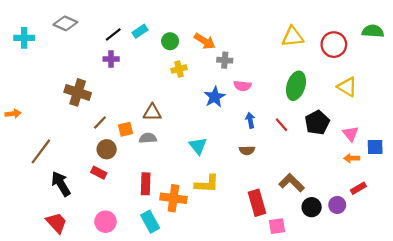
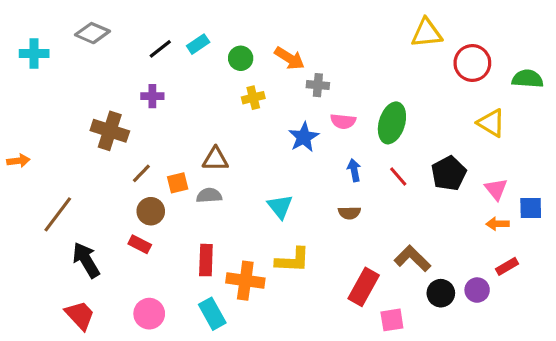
green semicircle: (373, 31) -> (528, 79), moved
yellow triangle: (293, 37) -> (427, 33), moved
purple cross: (111, 59) -> (152, 96), moved
green ellipse: (296, 86) -> (392, 123), moved
red rectangle: (257, 203) -> (364, 287), turned 45

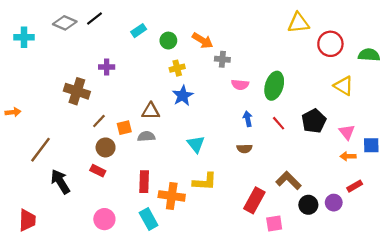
black line: (160, 49) -> (95, 18), moved
blue star: (304, 137) -> (183, 96), moved
red trapezoid: (80, 315) -> (27, 220), moved, turned 45

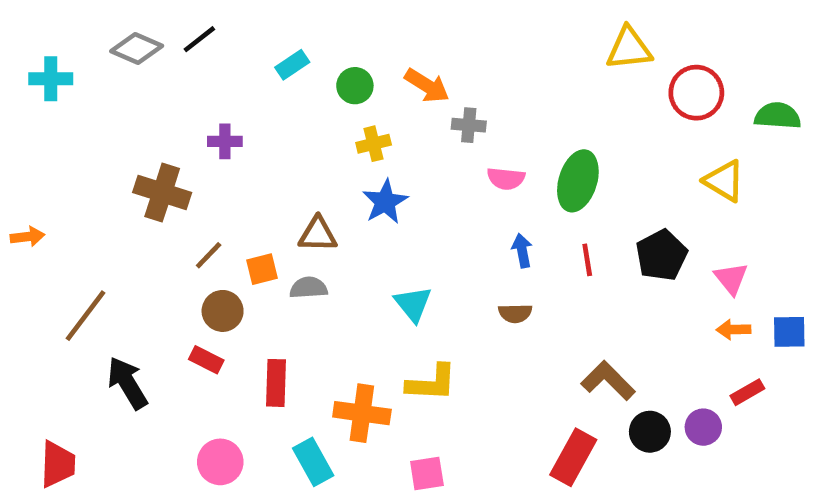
red line: (279, 123) -> (587, 260), turned 32
blue square: (371, 145) -> (789, 332), moved
red rectangle: (144, 182) -> (276, 383), moved
red rectangle: (254, 200) -> (573, 457), moved
pink square: (274, 224) -> (427, 474), moved

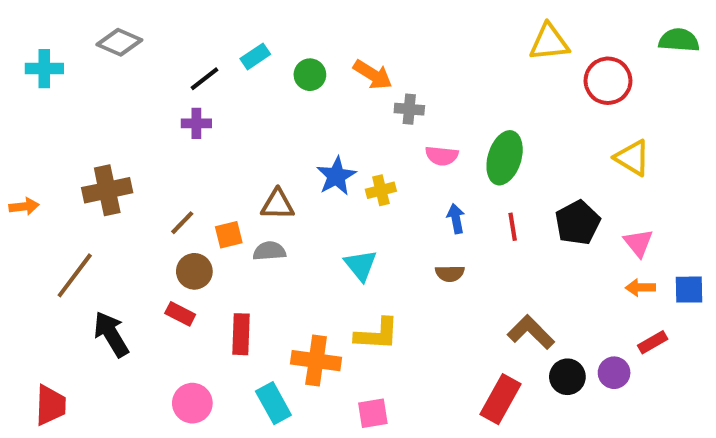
black line: (199, 39) -> (204, 79), moved
green semicircle: (778, 116) -> (679, 40), moved
yellow cross: (374, 144) -> (381, 190), moved
brown cross: (162, 192) -> (107, 190), moved, turned -30

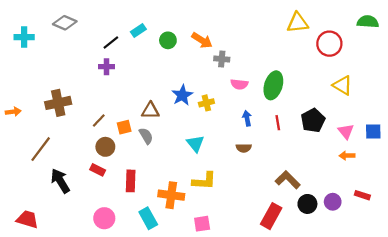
gray semicircle: (269, 251) -> (146, 136), turned 63
blue square: (689, 290) -> (373, 131), moved
red rectangle: (653, 342) -> (362, 195), moved, turned 48
red trapezoid: (50, 405) -> (27, 219), turned -75

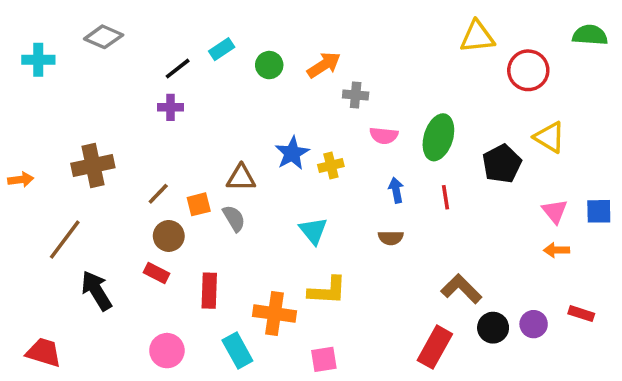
orange arrow: (202, 40) -> (324, 65), turned -65
black pentagon: (313, 120) -> (502, 164), moved

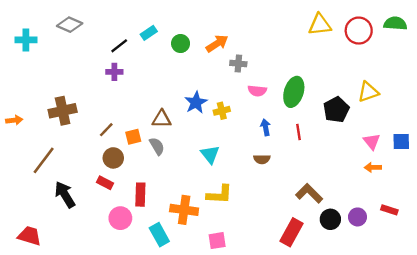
red circle: (528, 70) -> (359, 31), moved
yellow triangle: (549, 137) -> (368, 92), turned -50
pink circle: (167, 351) -> (120, 218), moved

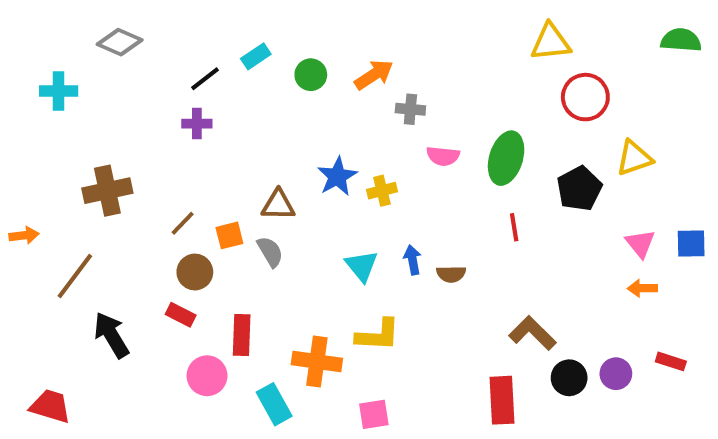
red circle: (359, 31) -> (585, 97), moved
cyan cross: (26, 40) -> (59, 91), moved
orange arrow: (14, 120) -> (24, 235), moved
blue arrow: (265, 127) -> (412, 260), moved
red rectangle: (291, 232) -> (502, 400), turned -32

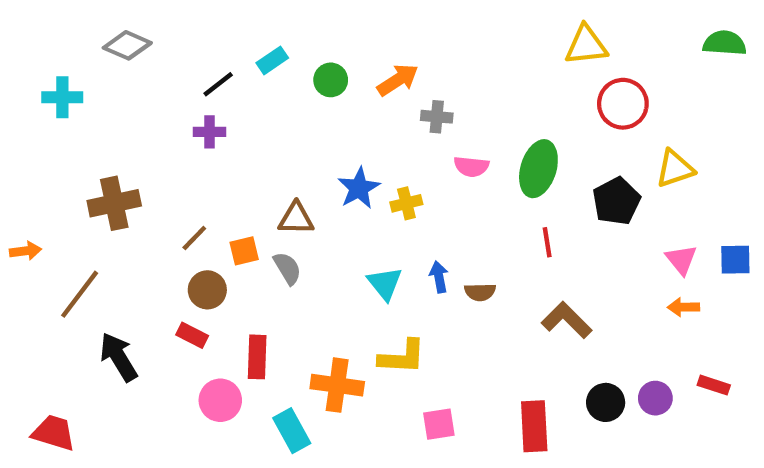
brown L-shape: (532, 333) -> (567, 320), moved
pink square: (374, 414) -> (439, 424), moved

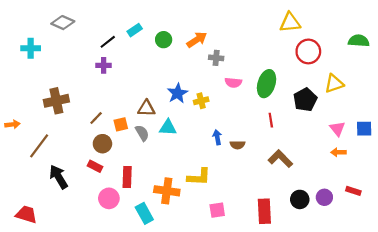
green semicircle: (725, 43) -> (359, 41), moved
cyan triangle: (385, 283) -> (168, 128), moved, turned -48

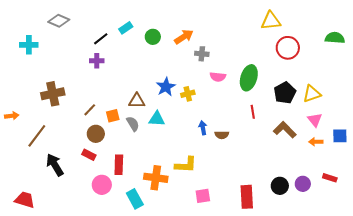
yellow triangle: (334, 84) -> (312, 94), moved
blue square: (364, 129) -> (340, 136), moved
brown L-shape: (280, 159) -> (285, 130), moved

